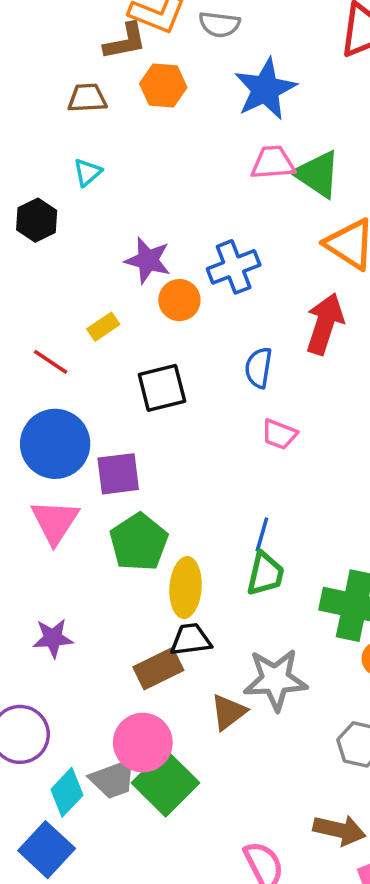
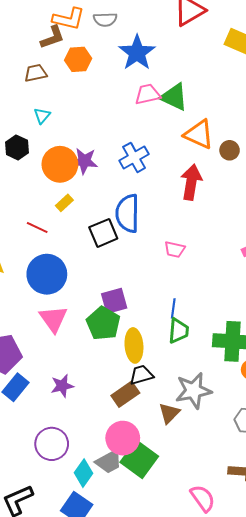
orange circle: (179, 300) -> (60, 164), moved, size x1.5
blue semicircle: (259, 368) -> (128, 213), moved, size x1.6
purple square: (118, 474) -> (114, 301), moved

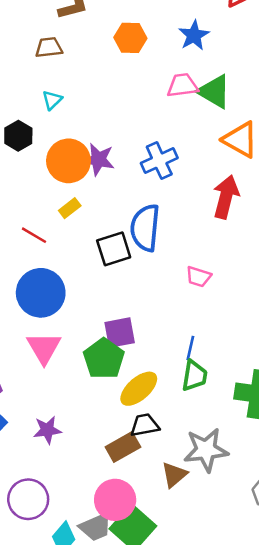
blue star: (137, 53) -> (194, 35), moved, size x0.7
orange hexagon: (78, 59) -> (130, 38), moved
yellow ellipse: (134, 345) -> (139, 389), turned 48

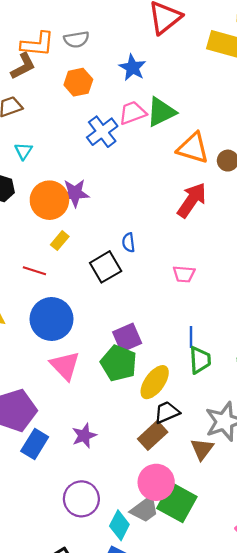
green triangle: (214, 92) -> (161, 112), turned -44
blue cross: (159, 161) -> (102, 132), moved
red arrow: (226, 197) -> (192, 200), turned 33
blue semicircle: (145, 228) -> (129, 243), size x0.5

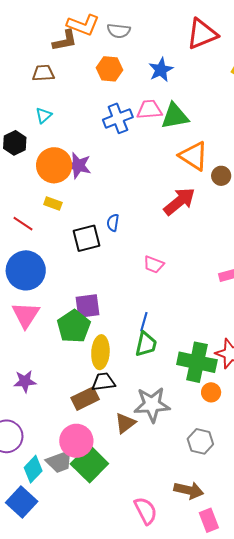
yellow rectangle: (60, 241) -> (53, 203), turned 54
yellow ellipse: (155, 382) -> (100, 352), turned -48

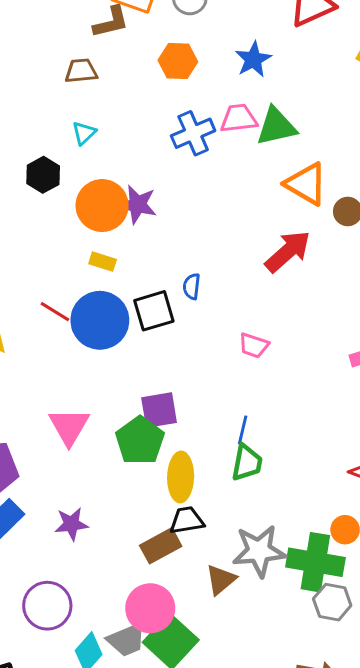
red line: (23, 224) -> (55, 312), moved
blue circle: (26, 270) -> (100, 320), moved
green cross: (197, 362) -> (315, 562), moved

